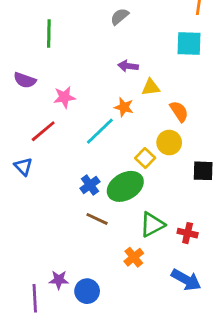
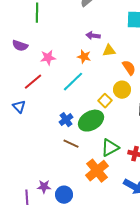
orange star: (124, 107) -> (84, 57), moved
orange cross: (134, 257) -> (97, 171), size x1.6

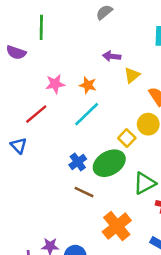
purple semicircle: (20, 46) -> (16, 52), moved
yellow triangle: (109, 51) -> (132, 75), turned -32
orange star: (84, 57) -> (88, 85), moved
green triangle: (110, 148) -> (144, 183), moved

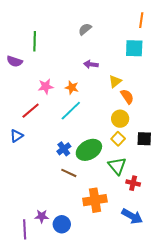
yellow triangle: (132, 75) -> (115, 81), moved
yellow square: (127, 138) -> (118, 139), moved
blue triangle: (19, 146) -> (17, 136), turned 40
green triangle: (144, 183) -> (117, 166), turned -42
orange cross: (117, 226) -> (95, 200), turned 30

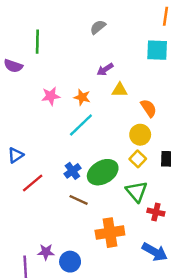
purple arrow: (91, 64) -> (105, 69), turned -40
yellow triangle: (115, 81) -> (120, 90), moved, turned 40
red line: (31, 111) -> (33, 183), moved

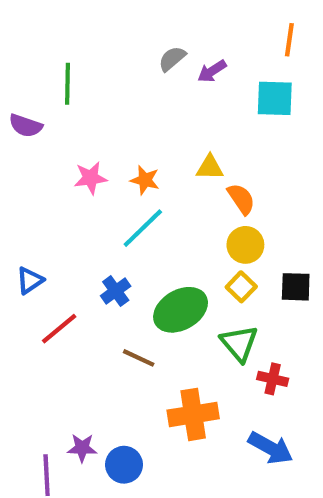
purple arrow: (105, 69) -> (212, 71), moved
orange semicircle: (149, 108) -> (241, 199), moved
blue cross: (72, 171) -> (116, 291), moved

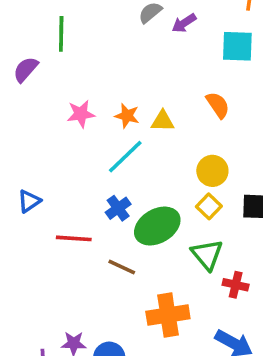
purple semicircle: (26, 126) -> (26, 69), turned 112
yellow triangle: (210, 167) -> (163, 121), moved
orange semicircle: (241, 199) -> (218, 105), moved
blue cross: (116, 291) -> (118, 208), moved
red line: (59, 329) -> (74, 238), moved, turned 44

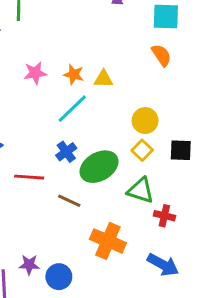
orange semicircle: (218, 105) -> (161, 55), moved
green triangle: (207, 254) -> (141, 190), turned -32
orange cross: (168, 315) -> (108, 241), turned 32

